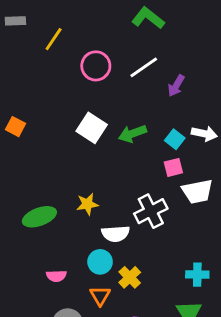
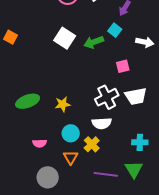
cyan square: (175, 139) -> (115, 30), moved
white trapezoid: (197, 191) -> (136, 96), moved
yellow star: (87, 204) -> (63, 104), moved
white semicircle: (116, 234) -> (102, 123), moved

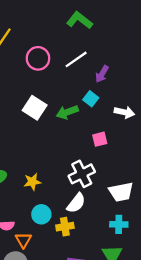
white trapezoid: (136, 96) -> (121, 192), moved
white semicircle: (102, 123) -> (76, 203), turned -48
yellow cross: (92, 144) -> (65, 227), turned 35
orange triangle: (71, 157) -> (23, 240), moved

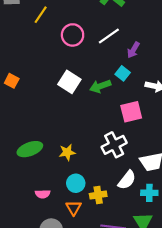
pink square: (100, 139) -> (131, 112), size x1.5
white semicircle: (76, 203) -> (127, 180), moved
orange triangle: (23, 240) -> (74, 208), moved

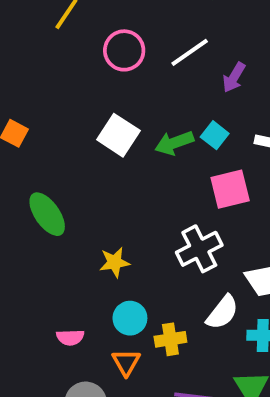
cyan square: (123, 73) -> (215, 135), moved
green ellipse: (30, 149) -> (47, 214), moved, turned 75

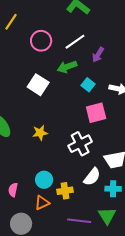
green arrow: (174, 143) -> (67, 67), moved
yellow star: (115, 262) -> (40, 133), moved
pink semicircle: (70, 337) -> (13, 190), turned 104
orange triangle: (126, 362) -> (42, 203), turned 35

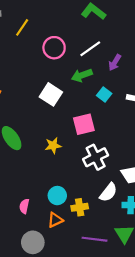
pink square: (96, 113) -> (84, 124), moved

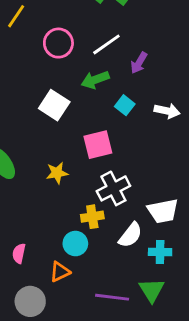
cyan circle: (57, 196) -> (75, 244), moved
yellow cross: (80, 207) -> (92, 217), moved

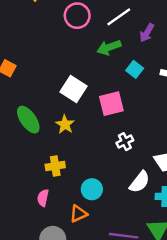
white square: (54, 105) -> (74, 89), moved
yellow star: (57, 173) -> (65, 124), moved, turned -30
white cross: (113, 188) -> (125, 142), size x0.6
yellow cross: (92, 217) -> (55, 166), moved

